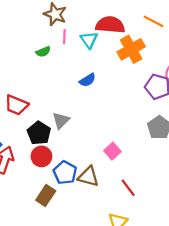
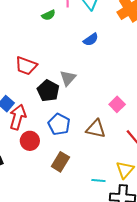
red circle: (41, 156) -> (30, 141), moved
blue pentagon: (65, 173) -> (59, 124), moved
brown rectangle: (46, 196) -> (60, 162), moved

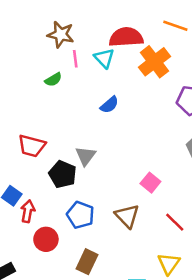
red arrow: (18, 117) -> (28, 211), size x0.7
brown triangle: (96, 129) -> (127, 216), turned 40

